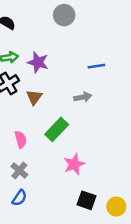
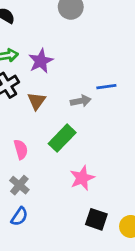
purple star: (38, 62) -> (41, 61), turned 30
blue line: (96, 66) -> (106, 87), moved
gray arrow: (83, 97) -> (81, 101), moved

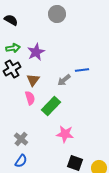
gray arrow: (81, 101) -> (64, 80), turned 152
pink semicircle: (21, 149) -> (30, 98), moved
pink star: (82, 178) -> (65, 134), turned 30

